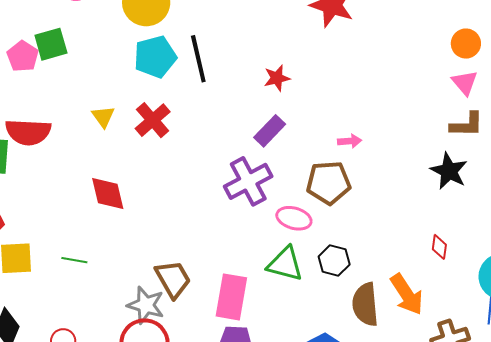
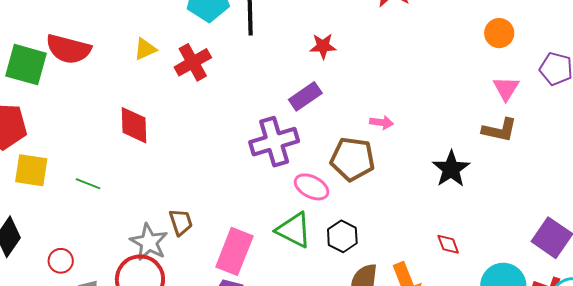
orange circle: (466, 44) -> (499, 33), moved
yellow triangle: (103, 117) -> (145, 49), turned 30
black star: (449, 171) -> (451, 169), moved
red diamond: (439, 247) -> (448, 244), turned -40
brown trapezoid: (173, 279) -> (181, 222), size x0.7

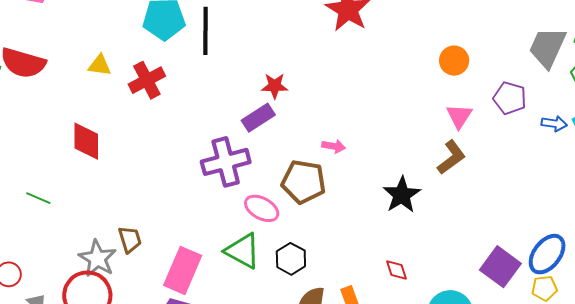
red star: (323, 46) -> (275, 86), moved
yellow triangle: (145, 49) -> (100, 65), turned 30
brown L-shape: (500, 130) -> (451, 157), turned -51

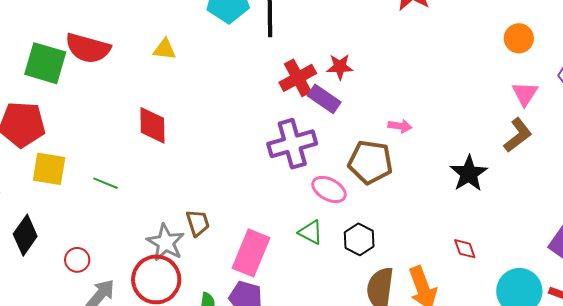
red cross: (147, 80) -> (298, 78), moved
purple rectangle: (258, 118) -> (324, 99), turned 68
green triangle: (243, 251) -> (311, 232), size x0.7

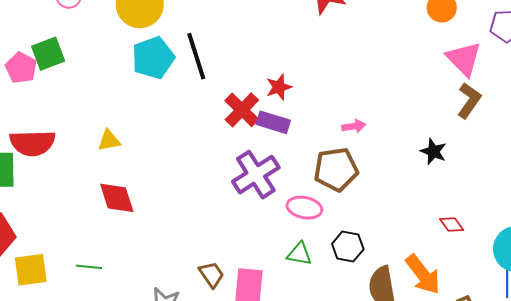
yellow triangle: (165, 49) -> (109, 140), moved
pink triangle: (525, 94) -> (464, 59), size x1.4
black star: (469, 173) -> (433, 151), size x0.7
brown trapezoid: (198, 223) -> (211, 274), moved

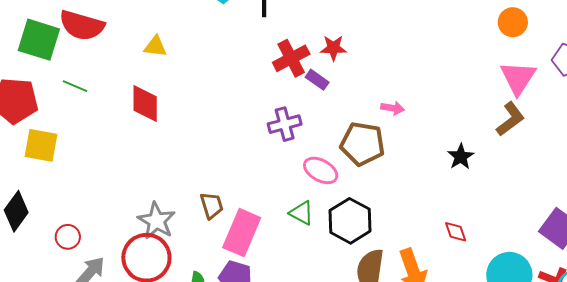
purple rectangle: (273, 122) -> (317, 80), size x0.7
purple cross: (256, 175) -> (285, 124), size x0.7
black hexagon: (348, 246) -> (350, 221), size x1.4
green line: (89, 267) -> (75, 86), moved

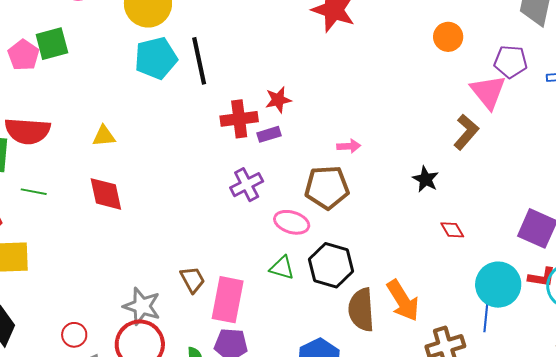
red cross: (291, 58) -> (239, 119), turned 33
pink triangle: (518, 78) -> (488, 92), moved
purple rectangle: (317, 80) -> (269, 134), turned -40
red diamond: (456, 232) -> (452, 230), moved
red circle: (68, 237) -> (74, 335), moved

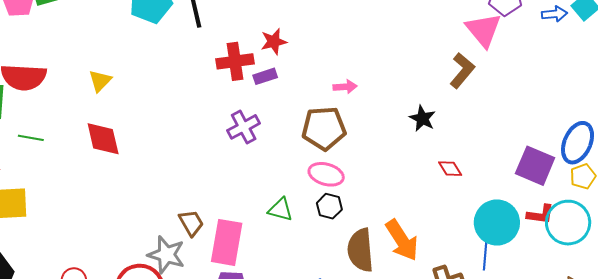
yellow triangle: (104, 136) -> (100, 81), turned -40
pink ellipse: (292, 222) -> (326, 174), moved
black hexagon: (331, 265) -> (329, 206), size x0.6
gray star: (142, 306) -> (166, 255), moved

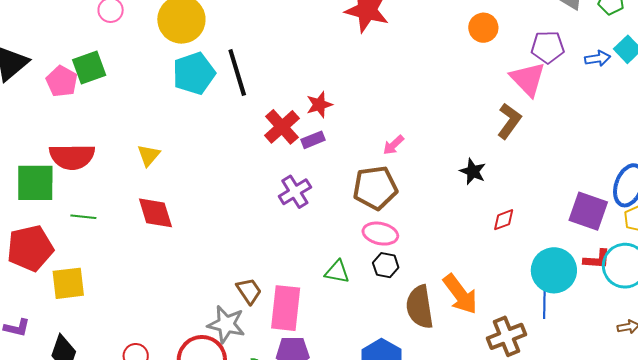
red cross: (235, 61) -> (282, 127), turned -30
pink arrow: (345, 87) -> (393, 145), turned 145
red diamond: (450, 169) -> (504, 220), turned -75

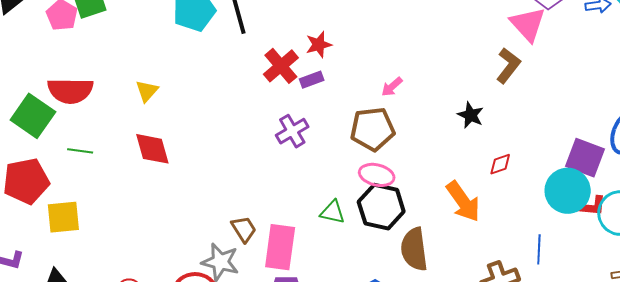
green square: (35, 183) -> (33, 116), turned 33
black hexagon: (386, 265) -> (381, 207), size x1.8
cyan circle: (554, 270) -> (568, 191), moved
orange arrow: (460, 294) -> (463, 201), moved

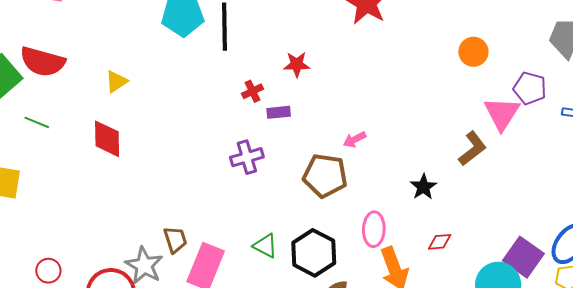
red star: (319, 45) -> (297, 64), moved
red cross: (281, 66) -> (252, 91), size x0.6
pink ellipse: (377, 175) -> (374, 229), moved, turned 64

